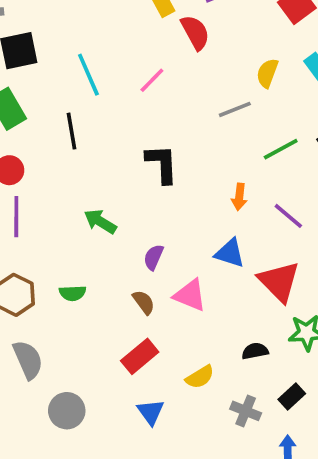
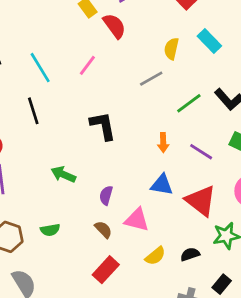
yellow semicircle: (200, 377) -> (155, 256), moved

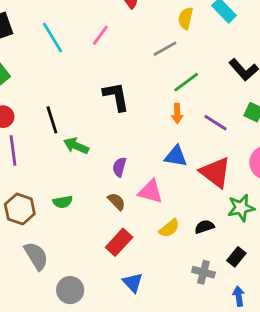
green line: (189, 103) -> (186, 82), moved
black line: (33, 111) -> (52, 120), moved

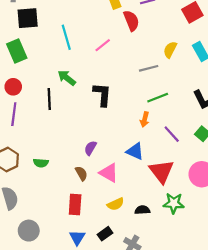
green arrow: (76, 146) -> (67, 78), moved
red rectangle: (119, 242) -> (75, 204), turned -54
black rectangle: (236, 257) -> (105, 234), moved

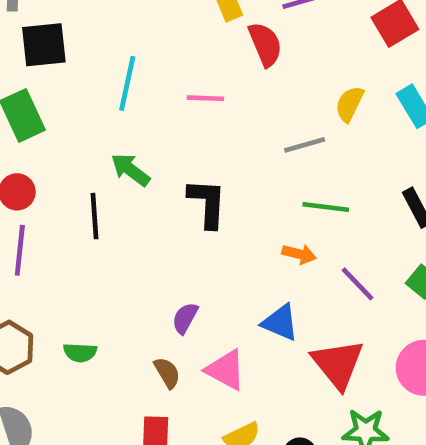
cyan line: (66, 37) -> (127, 83), turned 30
pink line: (103, 45) -> (205, 98), turned 42
green line: (158, 98) -> (326, 207), turned 30
orange arrow: (145, 119) -> (299, 254), turned -88

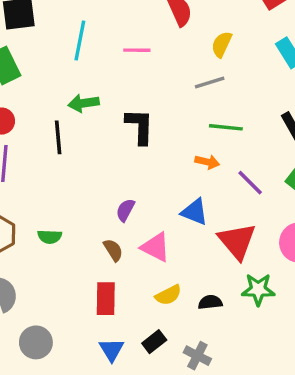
yellow semicircle: (349, 104) -> (222, 44), moved
green arrow: (130, 170) -> (83, 103), turned -44

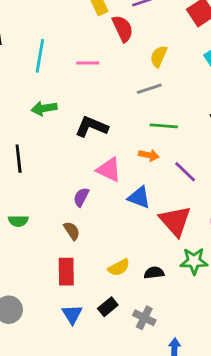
black L-shape: (140, 126) -> (92, 127), turned -68
black line: (58, 137) -> (19, 159), moved
pink triangle: (156, 247) -> (109, 170), moved

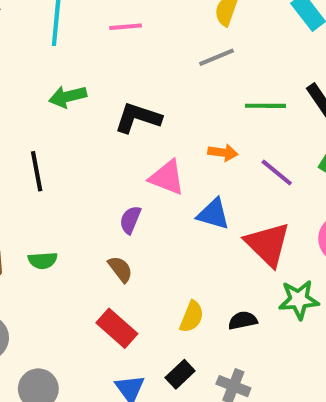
green line: (164, 126) -> (266, 106), moved
yellow semicircle: (119, 267) -> (192, 317), turned -35
red rectangle: (66, 272) -> (117, 328), turned -44

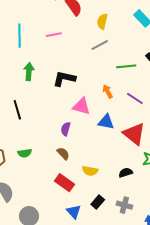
green arrow: (68, 97) -> (29, 72), turned 114
orange arrow: (223, 153) -> (108, 91), turned -120
yellow semicircle: (192, 317) -> (90, 171), moved, turned 84

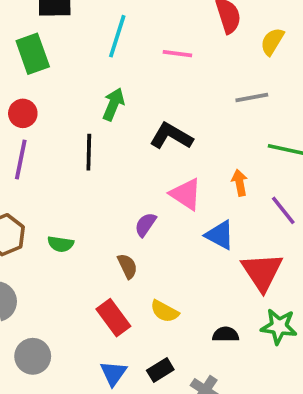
yellow semicircle: (102, 21) -> (272, 41), moved
black line: (17, 110) -> (89, 152), moved

